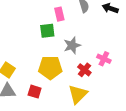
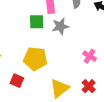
gray star: (72, 45) -> (60, 26), moved
red cross: (84, 70) -> (89, 86), moved

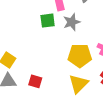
yellow pentagon: (35, 59) -> (80, 56), moved

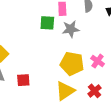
red square: (35, 81) -> (23, 80), turned -32

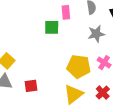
gray star: (71, 29) -> (96, 34), moved

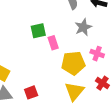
pink rectangle: (66, 12) -> (53, 43), moved

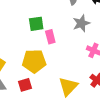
yellow pentagon: (73, 63) -> (34, 61), moved

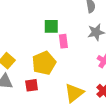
yellow pentagon: (34, 61) -> (44, 63), turned -30

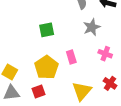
pink rectangle: (63, 41) -> (71, 57), moved

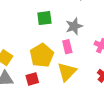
gray star: (92, 27) -> (74, 26), moved
yellow triangle: (82, 91) -> (67, 72), moved

